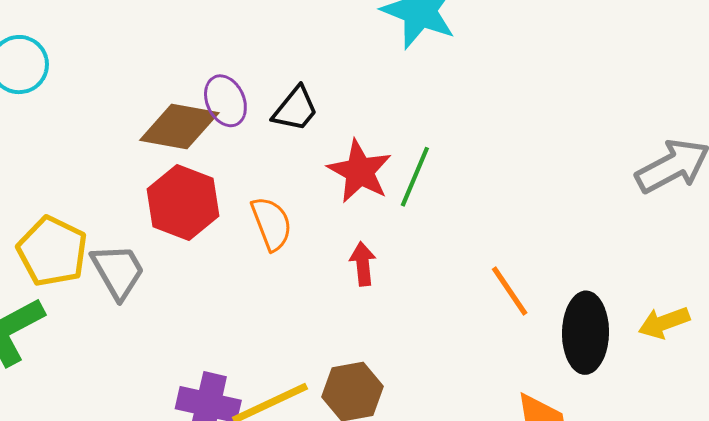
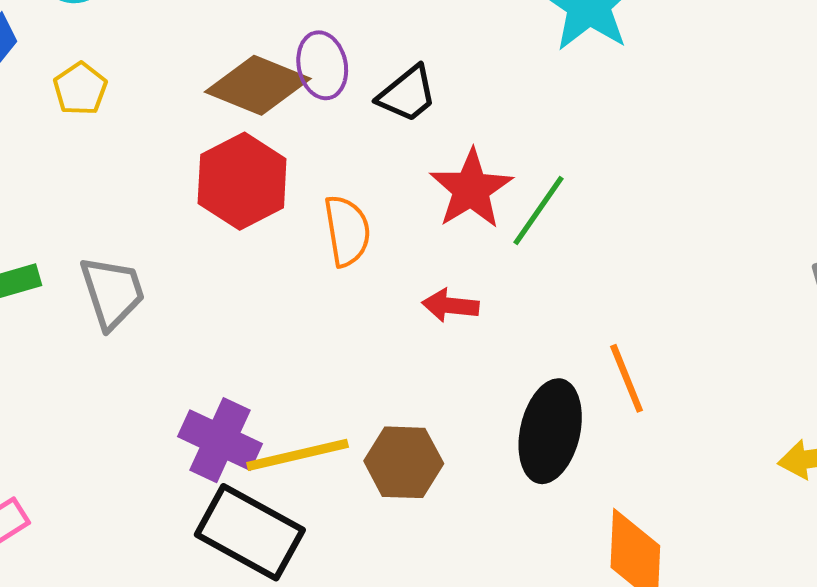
yellow pentagon: (52, 251) -> (80, 89), moved, size x0.6
red arrow: (363, 264) -> (450, 305), turned -90
gray trapezoid: (118, 271) -> (112, 292), moved
black ellipse: (586, 333) -> (550, 431), moved

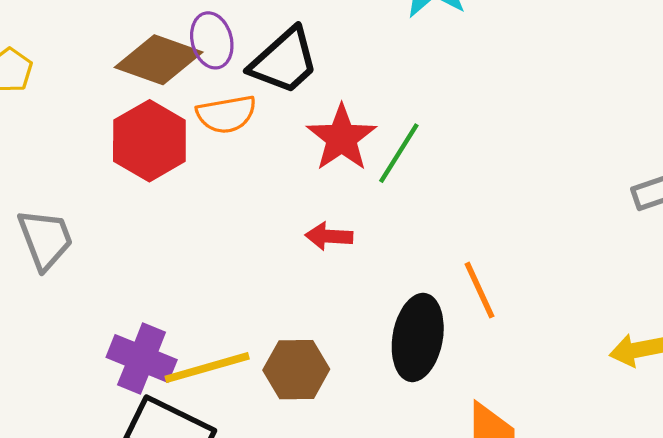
black trapezoid: (407, 94) -> (284, 61), size x1.4
orange semicircle: (347, 231) -> (226, 114), moved, turned 92

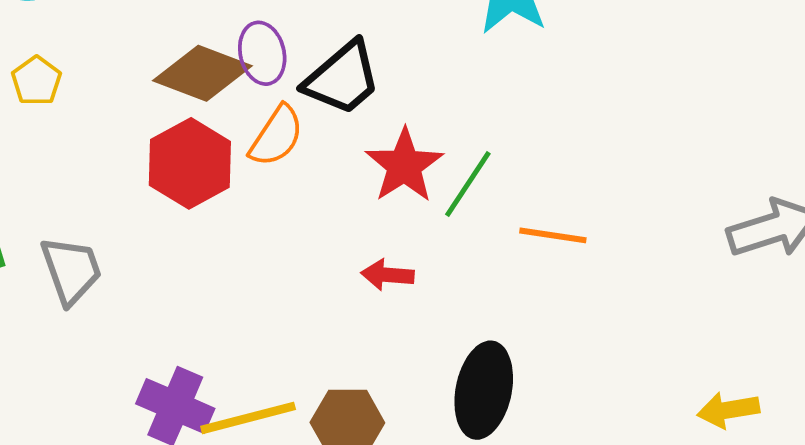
orange semicircle: (226, 114) -> (276, 136), turned -48
orange line: (480, 290) -> (553, 235), moved, turned -58

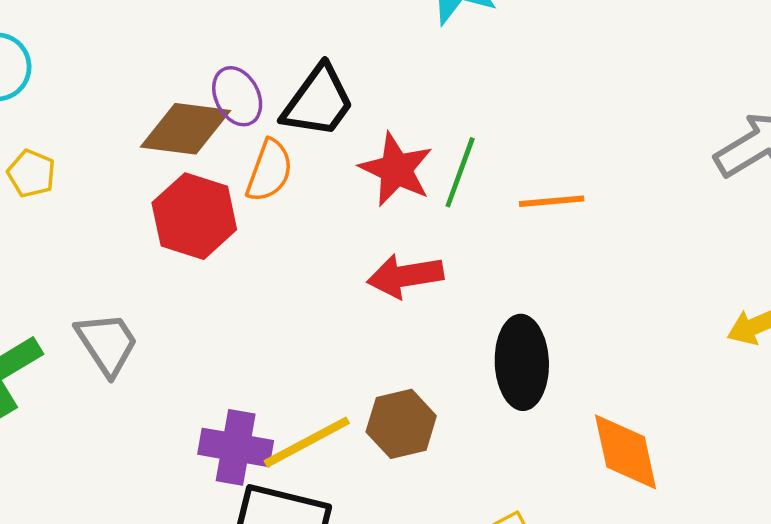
red arrow: (388, 275) -> (405, 276), size x1.5

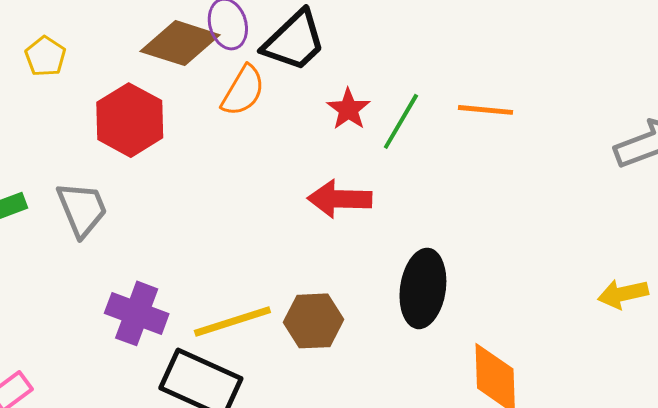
red star: (396, 169) -> (348, 109), size x0.7
orange line: (552, 201) -> (485, 110), moved
red hexagon: (194, 216) -> (130, 120), moved
purple cross: (236, 447) -> (137, 313), moved

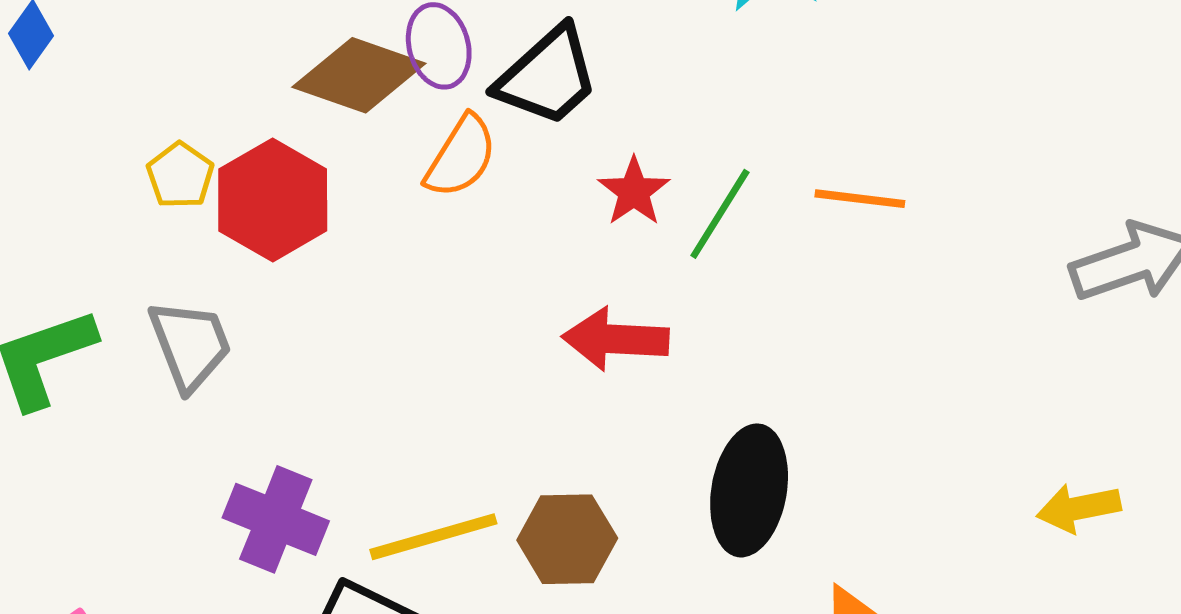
yellow pentagon: (45, 56) -> (180, 175), moved

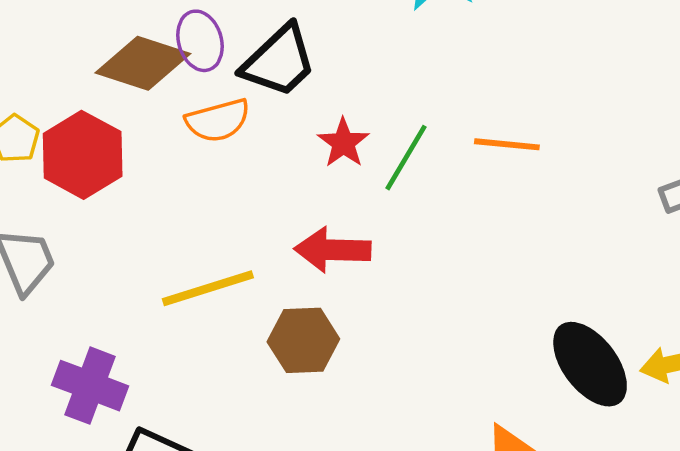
orange semicircle: (461, 157) -> (218, 120), turned 44
black ellipse: (749, 490) -> (590, 364), moved, turned -46
yellow line: (433, 537) -> (208, 288), moved
brown hexagon: (567, 539) -> (303, 340), moved

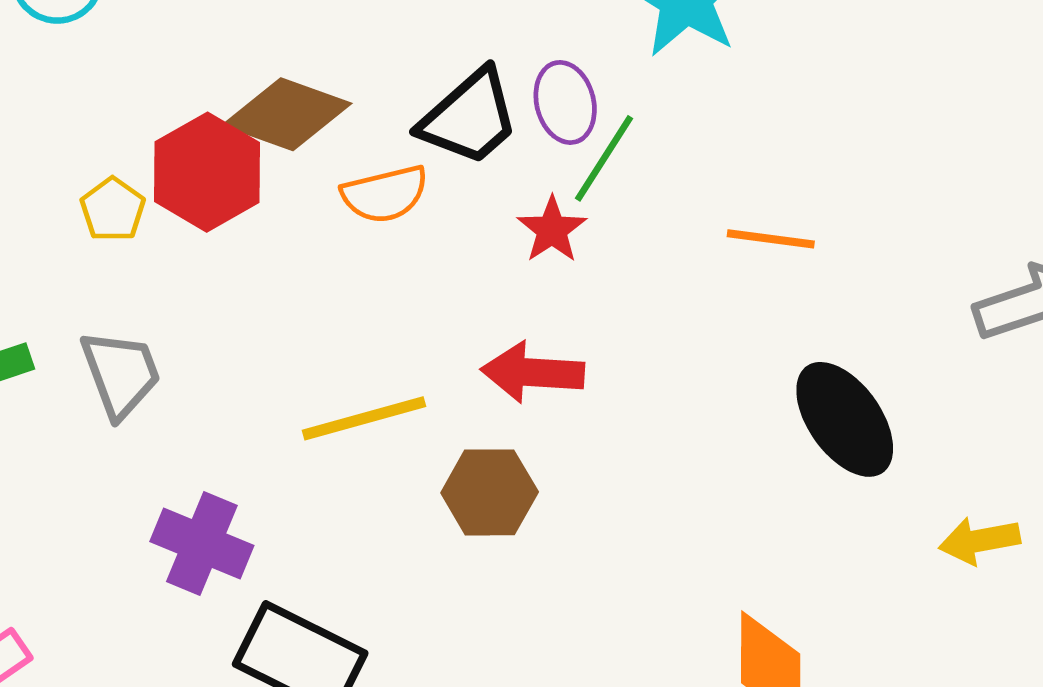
purple ellipse: (200, 41) -> (565, 102), moved
red hexagon: (83, 155) -> (207, 172), moved
green line: (406, 158) -> (604, 158), moved
black ellipse: (590, 364) -> (845, 419), moved

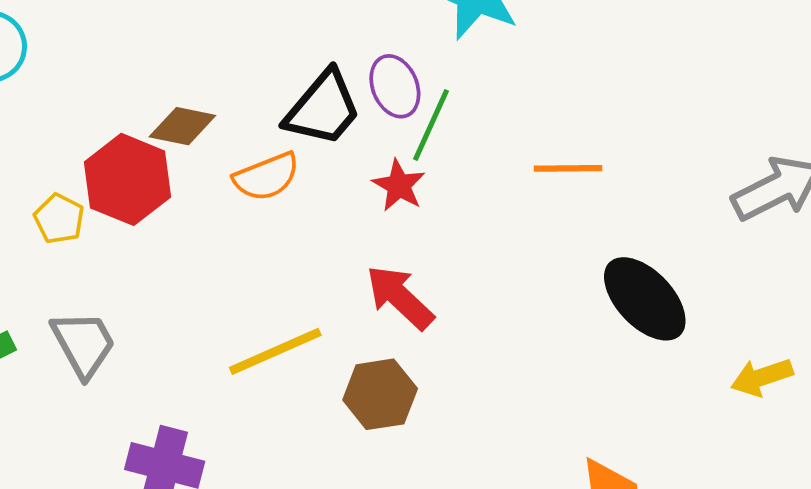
brown diamond: (287, 114) -> (182, 126), size x0.7
red arrow: (533, 372) -> (400, 297), turned 48

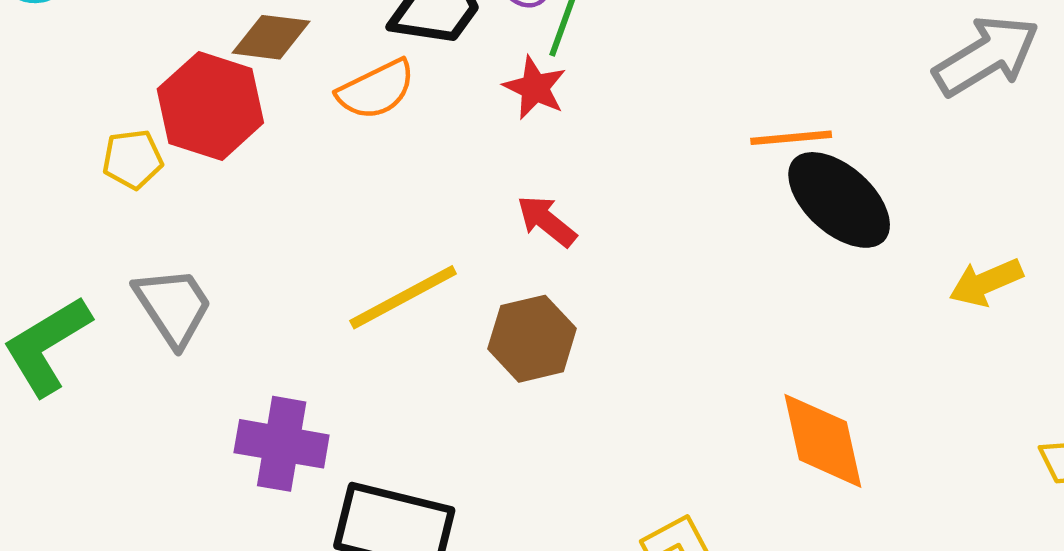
orange line: (568, 168) -> (791, 138), moved
yellow pentagon: (59, 219) -> (133, 159), turned -30
red arrow: (400, 297) -> (547, 221), size x0.7

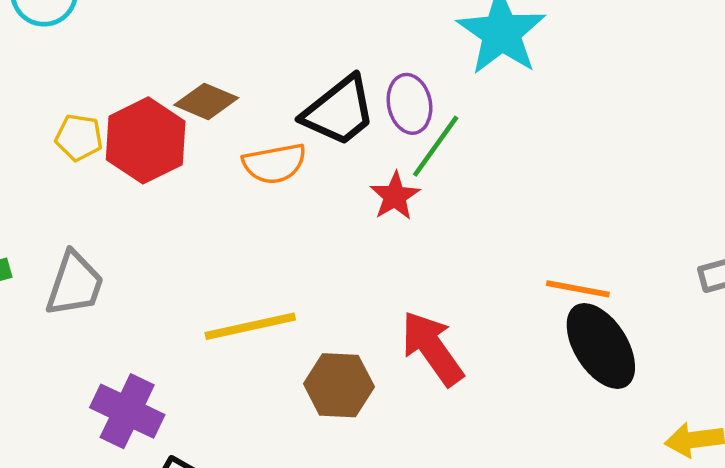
yellow pentagon: (133, 159) -> (79, 137), moved
red arrow: (547, 221) -> (432, 348), moved, size x1.6
gray trapezoid: (173, 306) -> (75, 284), turned 36

